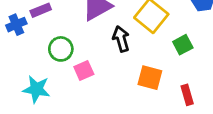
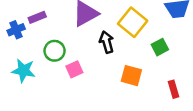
cyan star: (36, 89) -> (24, 71), moved
red rectangle: (187, 95) -> (173, 89), moved

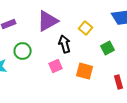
yellow square: (133, 22) -> (86, 28), size x0.6
pink square: (74, 69) -> (56, 66), moved

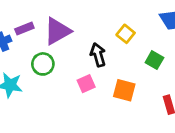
purple triangle: (48, 21) -> (57, 31), moved
green square: (108, 48) -> (154, 60), turned -32

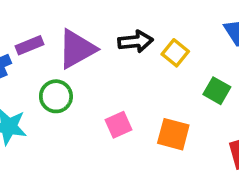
black arrow: (98, 55) -> (135, 41), moved, turned 100

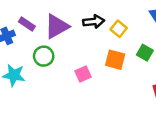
purple rectangle: (29, 45) -> (27, 24), turned 56
orange square: (173, 134) -> (115, 60), moved

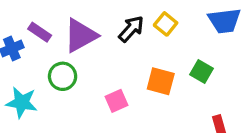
black arrow: (94, 22) -> (131, 29), turned -42
yellow square: (119, 29) -> (166, 24), moved

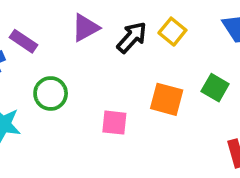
purple triangle: (81, 35) -> (85, 28), moved, size x0.7
pink square: (117, 101) -> (114, 123), turned 30

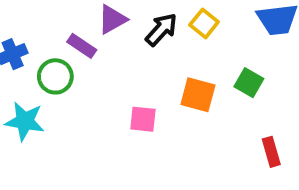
purple rectangle: (23, 41) -> (82, 46), moved
green circle: (51, 93) -> (55, 76), moved

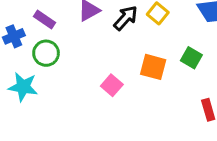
purple rectangle: (82, 46) -> (44, 19), moved
pink square: (143, 119) -> (112, 85), turned 35

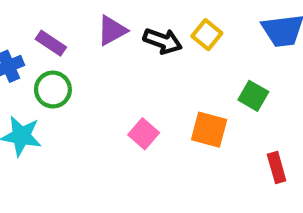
black arrow: (126, 18) -> (163, 41), turned 68
orange square: (153, 67) -> (209, 130), moved

